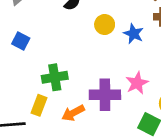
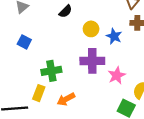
purple cross: (105, 95) -> (92, 61), moved

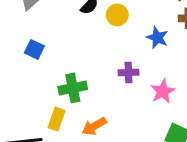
yellow circle: (91, 29) -> (117, 15), moved
purple cross: (92, 61) -> (129, 72), size x0.6

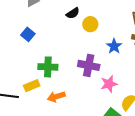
purple cross: (129, 72) -> (89, 65), size x1.5
yellow rectangle: (56, 119) -> (32, 86), turned 35

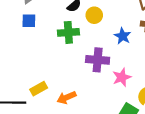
blue square: (28, 34) -> (29, 21), moved, turned -32
green cross: (48, 67) -> (68, 32), moved

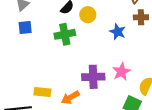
purple cross: (98, 60) -> (93, 77), moved
yellow rectangle: (39, 89) -> (42, 92), turned 42

